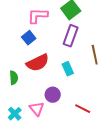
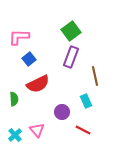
pink L-shape: (38, 16) -> (19, 37), moved
cyan rectangle: (68, 69) -> (86, 101), moved
purple circle: (53, 95) -> (62, 112), moved

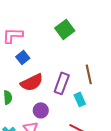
purple rectangle: (71, 57) -> (62, 83), moved
purple circle: (62, 112) -> (41, 110), moved

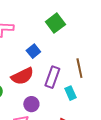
blue square: (23, 57) -> (33, 51), moved

